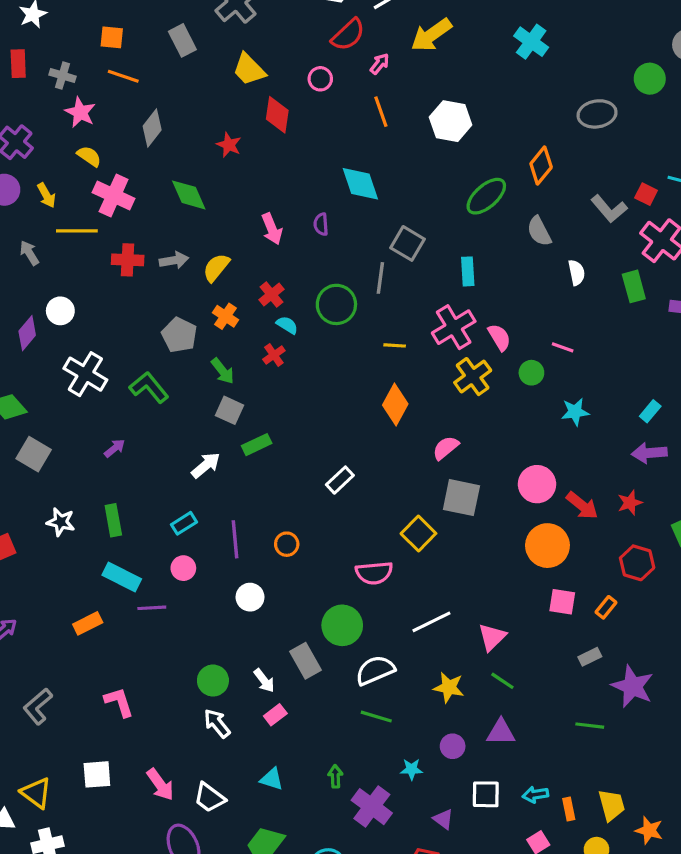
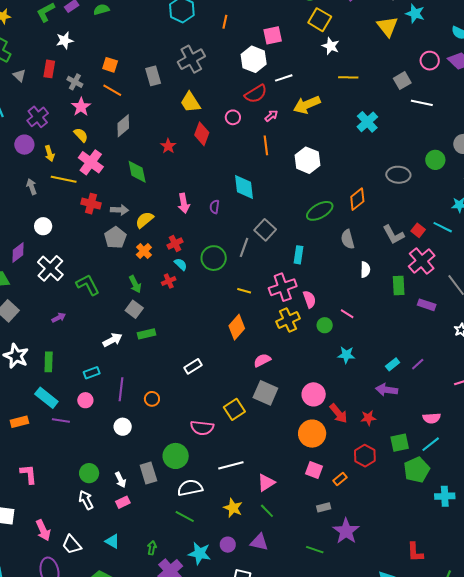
purple diamond: (27, 333) -> (18, 253), moved
gray pentagon: (179, 335) -> (115, 238), moved
white star: (61, 522) -> (16, 356), size x1.4
cyan star: (412, 769) -> (200, 553), size x1.6

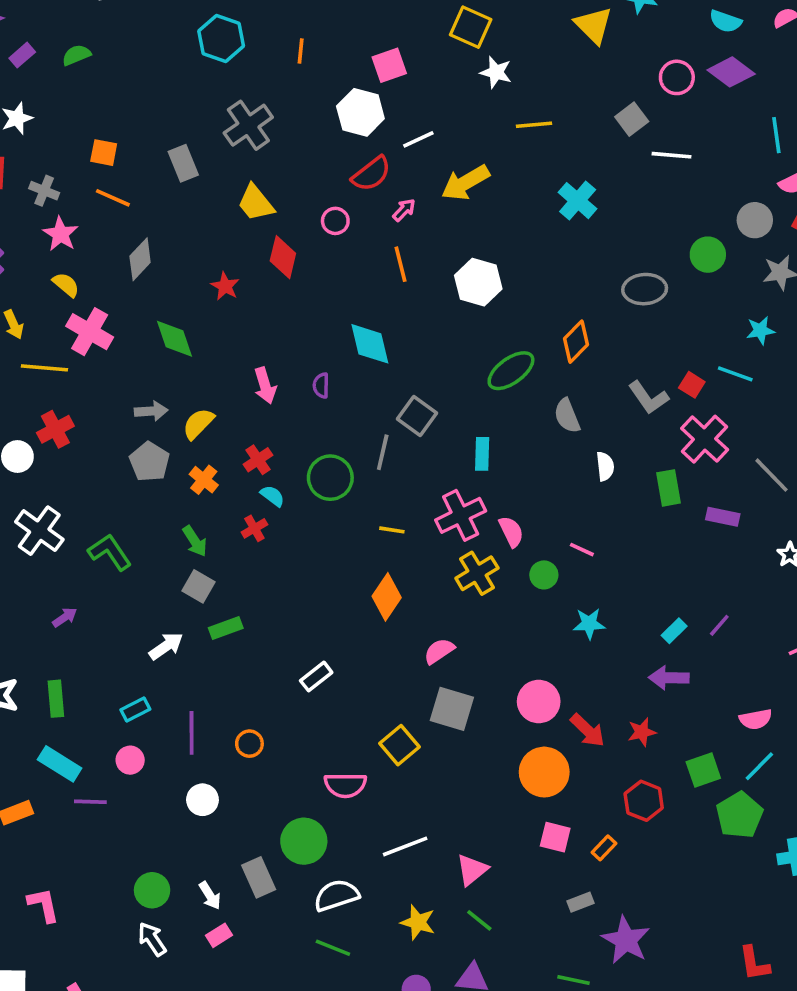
red cross: (91, 204) -> (55, 429), moved, turned -36

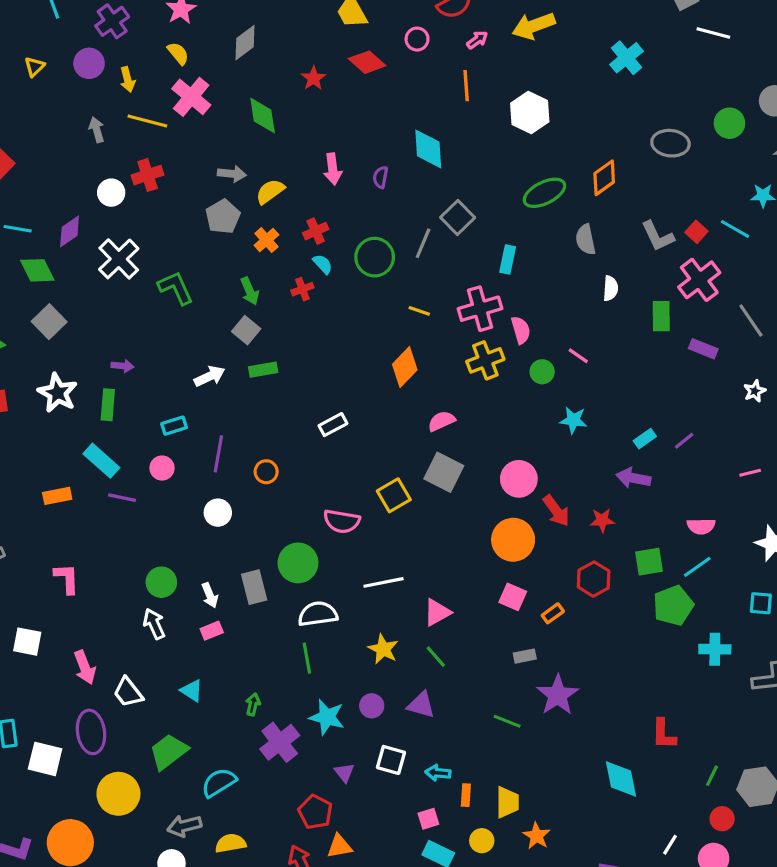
red diamond: (283, 257) -> (367, 62), turned -72
purple arrow: (65, 617) -> (122, 366), moved, turned 30
green line: (333, 948) -> (307, 658), turned 48

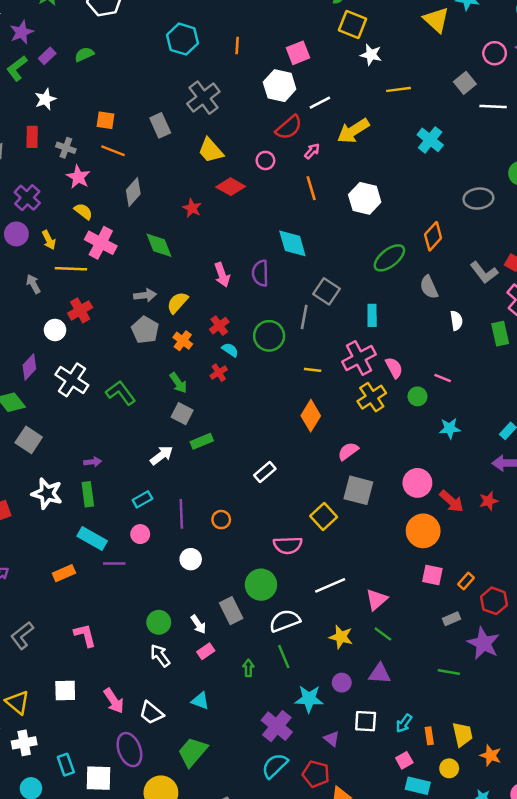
purple semicircle: (380, 177) -> (260, 273), size x1.5
red hexagon: (594, 579) -> (494, 601), moved
green arrow: (253, 704) -> (248, 668), moved
cyan arrow: (438, 773) -> (404, 723), turned -48
cyan semicircle: (219, 783) -> (275, 766), moved

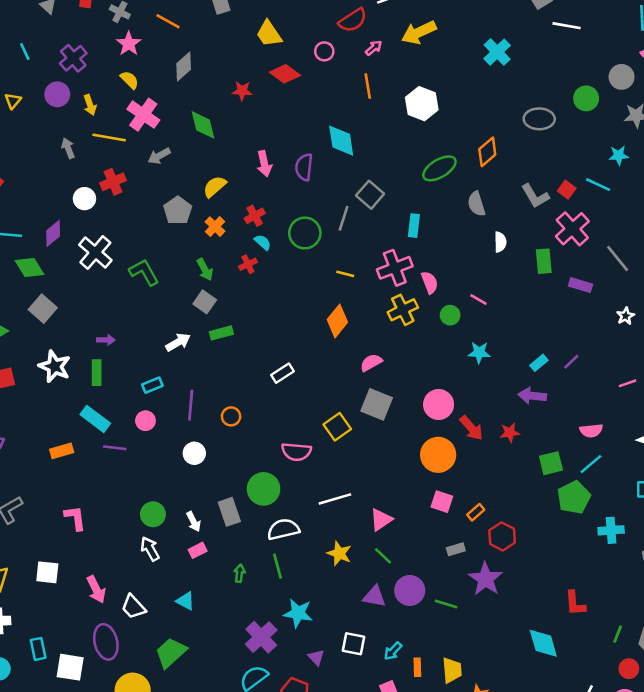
red star: (192, 208) -> (242, 91), turned -30
gray arrow: (145, 295) -> (159, 156), moved, turned 150
purple circle: (342, 683) -> (410, 590), moved, size x1.5

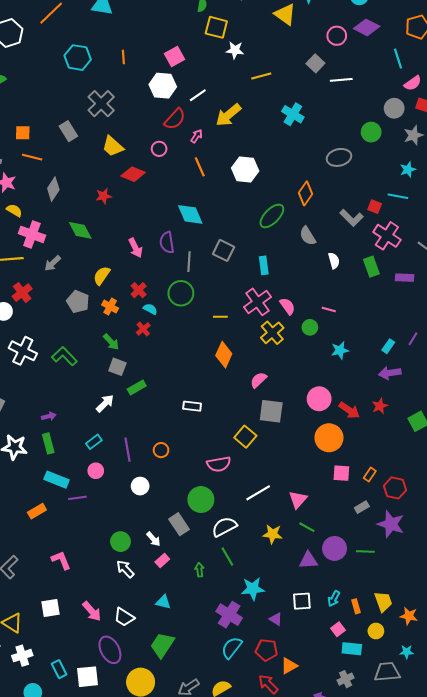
gray line: (344, 218) -> (189, 262), moved
white rectangle: (282, 373) -> (192, 406), turned 54

